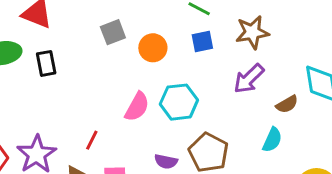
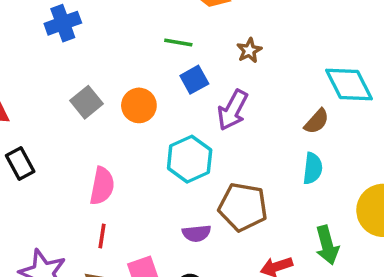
brown star: (252, 32) -> (249, 50), size x0.6
purple arrow: (249, 79) -> (233, 110), moved
pink semicircle: (137, 107) -> (102, 186), moved

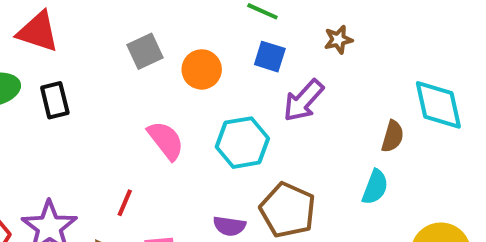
blue square: (194, 80) -> (270, 57), turned 32
brown semicircle: (317, 121) -> (393, 136), turned -40
pink semicircle: (102, 186) -> (166, 140), moved, turned -63

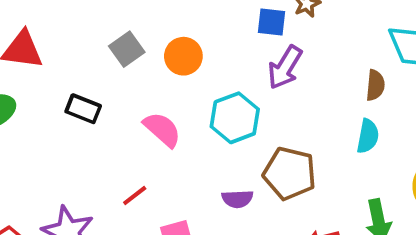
blue square: (270, 57) -> (272, 22), moved
black rectangle: (55, 100) -> (83, 109), moved, turned -44
red line: (125, 203) -> (135, 196), turned 40

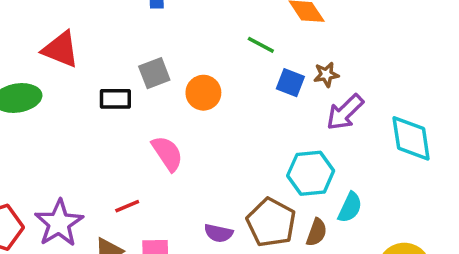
purple arrow: (285, 67) -> (345, 112), moved
brown semicircle: (375, 85) -> (317, 232), moved
black rectangle: (83, 109) -> (115, 99), moved, turned -36
cyan hexagon: (235, 118) -> (311, 173), moved

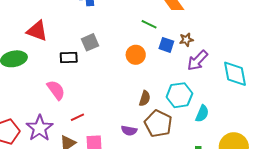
orange circle: (203, 93) -> (136, 55), moved
pink semicircle: (167, 153) -> (56, 90), moved
brown semicircle: (317, 232) -> (145, 98), moved

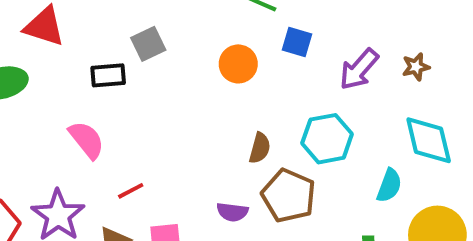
brown star: (186, 40) -> (416, 67), moved
cyan diamond: (235, 74) -> (429, 140), moved
cyan semicircle: (202, 114) -> (389, 185), moved

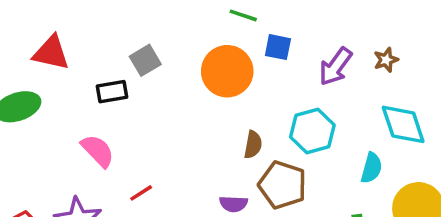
orange circle: (238, 64) -> (227, 71), size x1.5

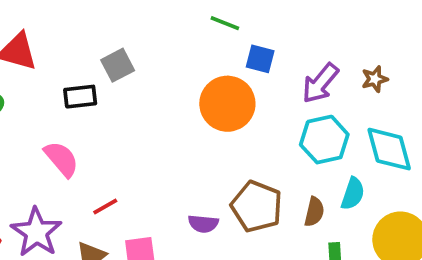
orange circle: (227, 71) -> (227, 104), moved
cyan hexagon: (312, 131) -> (324, 140), moved
brown semicircle: (253, 145) -> (314, 212), moved

